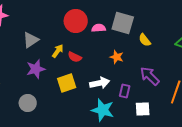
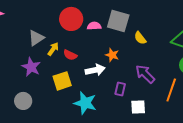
gray triangle: (31, 40) -> (36, 38), moved
purple star: (36, 69) -> (31, 67), turned -30
white arrow: (100, 83) -> (95, 70), moved
cyan star: (103, 110) -> (85, 103), moved

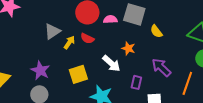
red semicircle: (70, 55) -> (87, 38), moved
purple star: (31, 67) -> (40, 70), moved
white arrow: (95, 70) -> (111, 63), turned 54

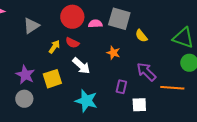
gray triangle: (52, 31) -> (31, 26), moved
white arrow: (111, 63) -> (81, 66), moved
yellow square: (78, 74) -> (52, 79), moved
orange line: (187, 83) -> (172, 88), turned 75

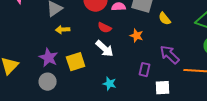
red semicircle: (72, 43) -> (105, 28), moved
yellow arrow: (54, 47) -> (63, 30), moved, turned -128
cyan star: (86, 101) -> (110, 84), size x0.6

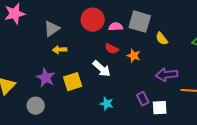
red semicircle: (105, 28) -> (112, 49), moved
purple arrow: (170, 55) -> (167, 75), turned -50
purple rectangle: (145, 70) -> (143, 99), moved, turned -40
gray circle: (48, 82) -> (36, 106), moved

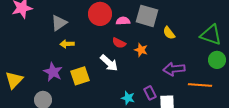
cyan star: (107, 104) -> (128, 98), moved

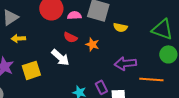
yellow semicircle: (169, 33) -> (120, 27), turned -40

